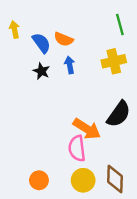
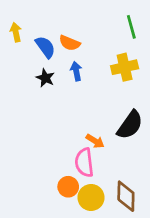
orange arrow: (87, 129) -> (95, 141), size x0.6
orange circle: (39, 180) -> (68, 187), moved

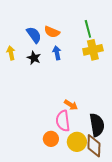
green line: (131, 27) -> (88, 29), moved
yellow arrow: (16, 32) -> (11, 53), moved
black semicircle: (130, 125) -> (97, 125), moved, turned -45
yellow circle: (91, 197) -> (77, 142), moved

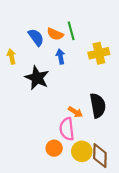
green line: (88, 29) -> (71, 31), moved
black star: (34, 58) -> (37, 78), moved, size x1.6
black semicircle: (97, 125) -> (98, 106), moved

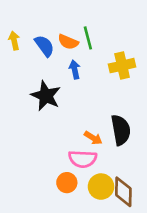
yellow arrow: (11, 57) -> (14, 41), moved
pink semicircle: (67, 129) -> (83, 159), turned -80

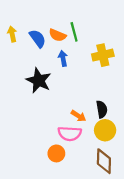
black semicircle: (121, 130) -> (102, 109), size x0.7
yellow circle: (101, 187) -> (105, 130), moved

